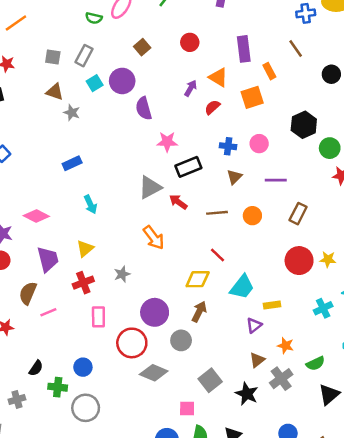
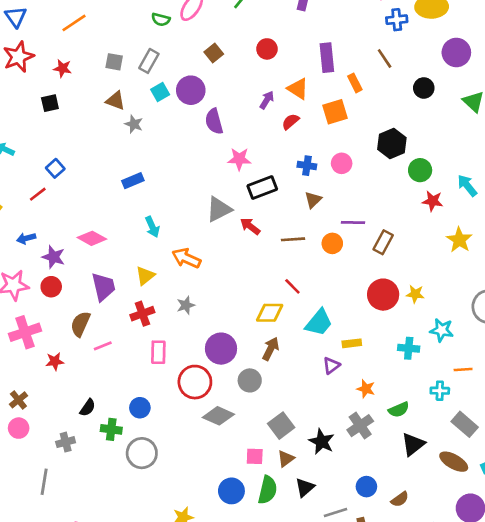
purple line: (276, 180) -> (353, 223), moved
orange arrow: (154, 238) -> (186, 258), moved, turned 150
cyan cross: (323, 308) -> (409, 348), turned 30
brown triangle: (257, 360) -> (286, 459), moved

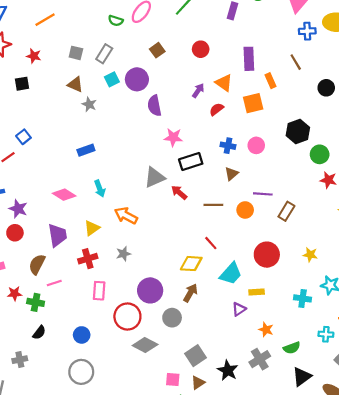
pink diamond: (92, 238) -> (64, 195), moved
red circle: (383, 295) -> (267, 255), moved
green cross: (111, 429) -> (36, 302), moved

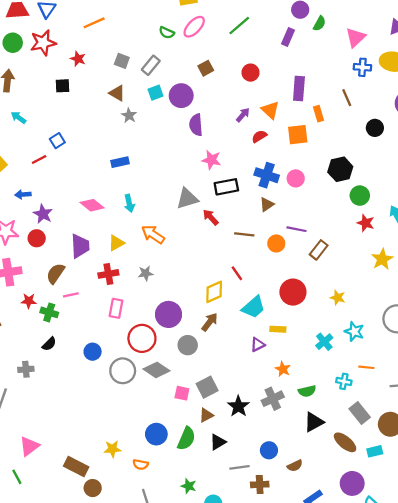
blue cross: (228, 146) -> (267, 175), size x1.5
yellow diamond: (191, 264) -> (214, 292), turned -35
cyan cross: (303, 298) -> (324, 342), turned 35
gray circle: (81, 372) -> (123, 371), moved
pink square: (173, 380) -> (182, 393), moved

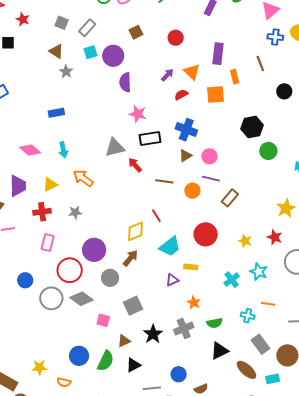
pink circle: (296, 178) -> (209, 156), moved
red star: (366, 223) -> (275, 237), moved
gray square: (207, 387) -> (133, 306), moved

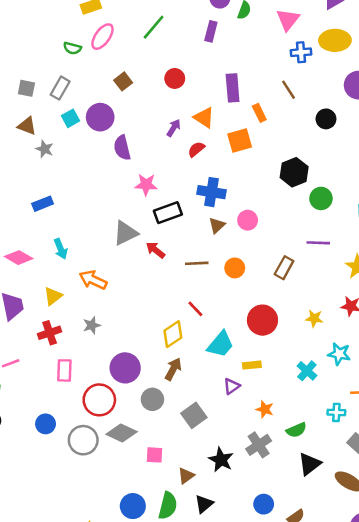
purple line: (211, 179) -> (318, 243), moved
gray square: (133, 306) -> (194, 415), moved

